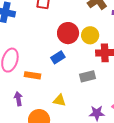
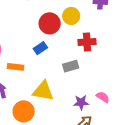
yellow circle: (90, 35) -> (71, 16), moved
yellow triangle: (59, 100) -> (43, 91), size x1.6

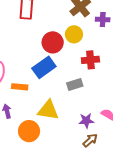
blue rectangle: (40, 48) -> (44, 67), size x1.6

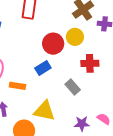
blue rectangle: (44, 67) -> (43, 68), size x0.7
gray rectangle: (75, 84) -> (73, 87), turned 63

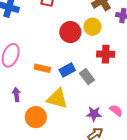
blue rectangle: (43, 68) -> (67, 70), moved
orange rectangle: (18, 86) -> (42, 68), moved

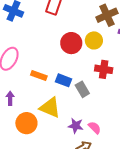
blue rectangle: (67, 70) -> (63, 80), turned 42
pink semicircle: (116, 110) -> (95, 128), moved
purple star: (94, 114) -> (76, 126), moved

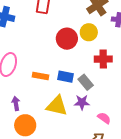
orange circle: (26, 123) -> (25, 125), moved
purple star: (76, 126) -> (82, 102), moved

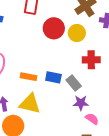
red circle: (67, 39) -> (54, 28), moved
purple star: (82, 102) -> (81, 103), moved
yellow triangle: (57, 106) -> (30, 104), moved

